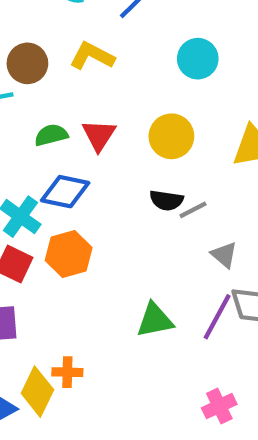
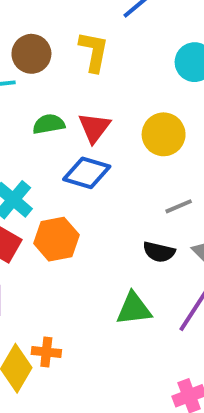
yellow L-shape: (92, 56) -> (94, 52), turned 69
blue diamond: (65, 192) -> (87, 173), moved
black semicircle: (166, 200) -> (159, 252), moved

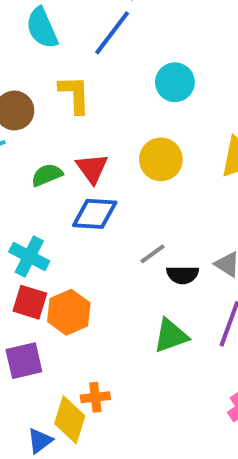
gray line: (179, 206) -> (153, 254), moved
orange hexagon: (56, 239) -> (69, 312), moved

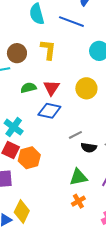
blue line: (112, 33) -> (71, 22), turned 65
orange cross: (95, 397) -> (78, 201), moved, turned -32

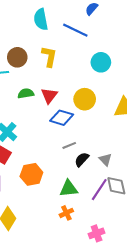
blue diamond: (49, 111) -> (62, 118), moved
black semicircle: (89, 148) -> (82, 159), turned 119
orange hexagon: (29, 158) -> (31, 174), moved

